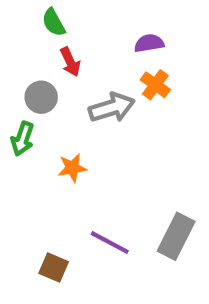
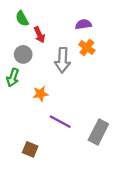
green semicircle: (54, 22) -> (22, 19), moved
gray arrow: (112, 108) -> (63, 60), turned 110
purple line: (110, 243) -> (60, 122), moved

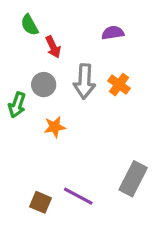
orange cross: (87, 47) -> (119, 85), moved
gray circle: (23, 54) -> (44, 85), moved
purple line: (60, 122) -> (78, 196), moved

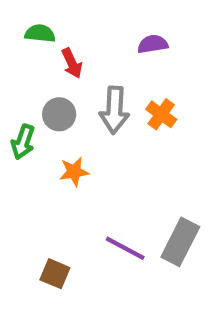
green semicircle: (30, 25) -> (40, 34), turned 125
purple line: (78, 196) -> (125, 248), moved

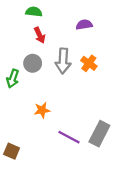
green semicircle: (40, 34) -> (34, 12), moved
orange star: (74, 172) -> (42, 110), moved
brown square: (55, 274) -> (12, 151), moved

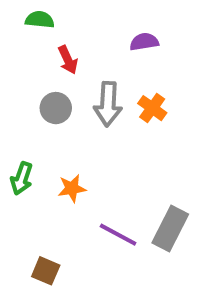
green semicircle: (34, 12) -> (40, 20), moved
green arrow: (13, 79) -> (22, 178), moved
brown square: (12, 151) -> (46, 271), moved

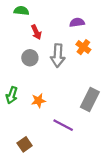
orange cross: (152, 108) -> (83, 47), moved
gray rectangle: (170, 229) -> (90, 99), moved
brown square: (46, 271) -> (25, 144), turned 32

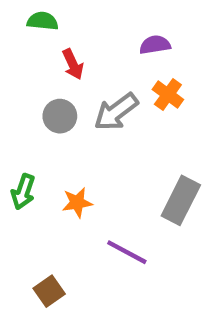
gray arrow: (58, 56) -> (116, 112), turned 50

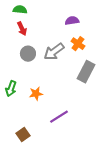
red arrow: (73, 64) -> (22, 29), moved
gray rectangle: (181, 200) -> (86, 72), moved
purple line: (127, 252) -> (59, 117), turned -60

